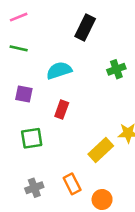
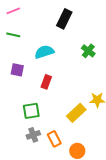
green cross: (116, 69) -> (88, 51), turned -32
green square: (32, 138) -> (31, 111), moved
gray cross: (34, 188) -> (33, 135), moved

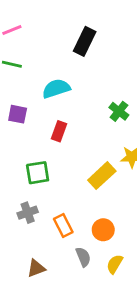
green cross: (88, 51) -> (119, 111), moved
gray cross: (33, 135) -> (28, 213), moved
orange rectangle: (54, 139) -> (63, 225), moved

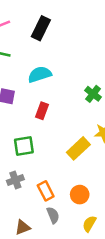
black rectangle: (85, 41) -> (41, 28), moved
gray semicircle: (83, 257) -> (53, 215), moved

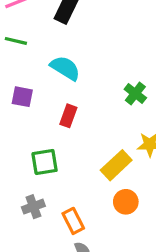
cyan semicircle: (40, 74) -> (65, 68), turned 50
orange circle: (80, 195) -> (126, 202), moved

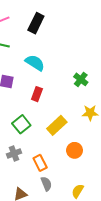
green square: (45, 162) -> (21, 124), turned -30
yellow rectangle: (116, 165) -> (57, 125), moved

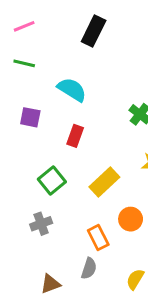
black rectangle: (36, 23) -> (94, 31), moved
orange rectangle: (40, 163) -> (98, 238), moved
gray semicircle: (46, 184) -> (89, 268), turned 40

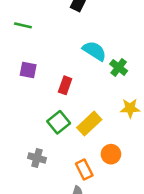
cyan semicircle: (72, 90) -> (94, 51), moved
green square: (52, 181) -> (59, 122), moved
gray cross: (41, 224) -> (37, 158), turned 36

